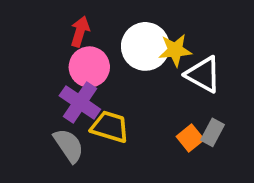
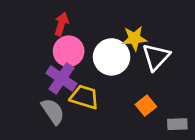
white circle: (145, 46) -> (112, 57), moved
white triangle: (203, 74) -> (156, 57), turned 44
gray rectangle: (213, 132) -> (177, 124), moved, turned 60

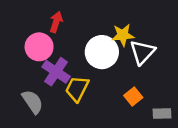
pink circle: (69, 51) -> (39, 47), moved
yellow trapezoid: (84, 97) -> (77, 89), turned -80
gray semicircle: (53, 111) -> (33, 102), moved

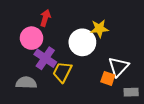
white triangle: (142, 52) -> (118, 67), moved
orange square: (133, 97) -> (108, 78), turned -32
gray semicircle: (33, 102) -> (26, 83), turned -54

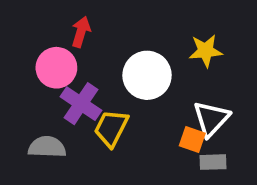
yellow star: (99, 29) -> (206, 51), moved
gray rectangle: (131, 92) -> (213, 162), moved

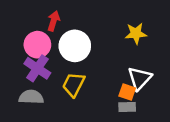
white circle: (147, 75) -> (75, 46), moved
purple cross: (81, 104) -> (37, 68), moved
gray rectangle: (213, 162) -> (127, 107), moved

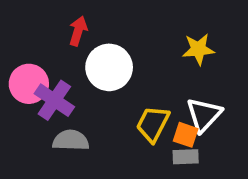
pink circle: (37, 45) -> (29, 84), moved
yellow trapezoid: (74, 85) -> (153, 124), moved
gray semicircle: (31, 97) -> (71, 140), moved

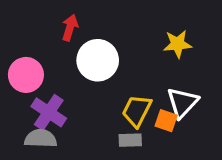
purple cross: (54, 100) -> (49, 112), moved
gray semicircle: (71, 140) -> (41, 138), moved
gray rectangle: (186, 157) -> (130, 140), moved

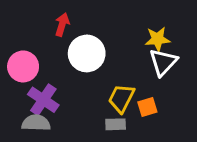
white triangle: (182, 103) -> (163, 62), moved
orange square: (166, 121) -> (147, 107), turned -36

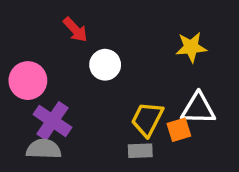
red arrow: (62, 25) -> (75, 30), turned 120
white circle: (87, 53) -> (105, 65), size x0.7
white triangle: (163, 62) -> (198, 109), moved, turned 48

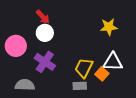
white circle: (105, 65) -> (45, 33), moved
purple cross: (52, 121) -> (45, 62), moved
orange square: (179, 130) -> (102, 74), turned -32

